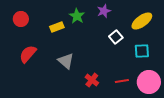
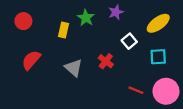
yellow rectangle: (57, 27) -> (63, 30), turned -56
red cross: (92, 80) -> (106, 61), moved
red line: (122, 81) -> (136, 90), turned 32

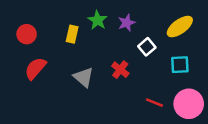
purple star: (116, 12) -> (127, 23), moved
red circle: (23, 21) -> (27, 34), moved

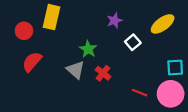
green star: (97, 20) -> (88, 49), moved
yellow rectangle: (72, 34) -> (51, 17), moved, size x1.5
cyan square: (180, 65) -> (175, 67), moved
red cross: (120, 70) -> (103, 73), moved

